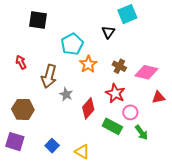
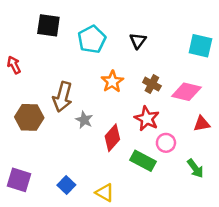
cyan square: (127, 14) -> (200, 46), moved, turned 36
cyan pentagon: (72, 44) -> (92, 39), moved
red arrow: (21, 62) -> (14, 65), moved
brown hexagon: (23, 109) -> (29, 117), moved
green arrow: (141, 133) -> (195, 168), moved

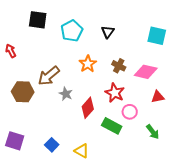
brown arrow: (63, 97) -> (49, 76), turned 35

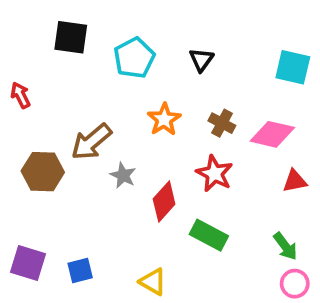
pink circle: (130, 112) -> (295, 284), moved
blue square: (52, 145) -> (80, 271), moved, turned 32

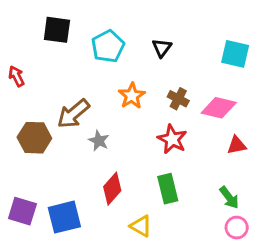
red diamond: (164, 202) -> (112, 189), moved
green rectangle: (209, 235) -> (168, 189), turned 48
blue square: (80, 271) -> (64, 217), size x1.6
yellow triangle: (153, 282) -> (141, 226), moved

